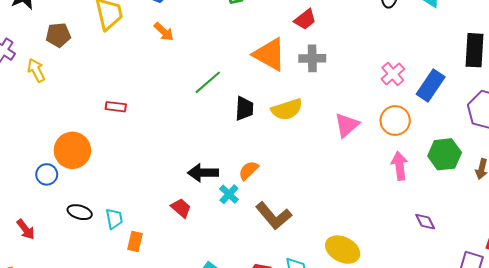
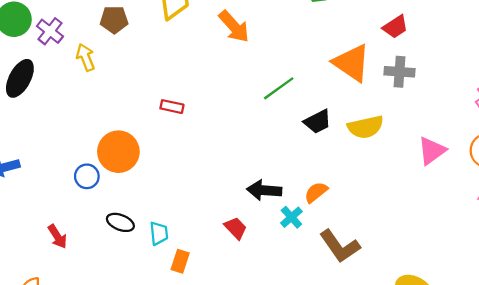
orange arrow: (164, 32) -> (234, 27), size x1.4
black trapezoid: (244, 108) -> (317, 122), turned 55

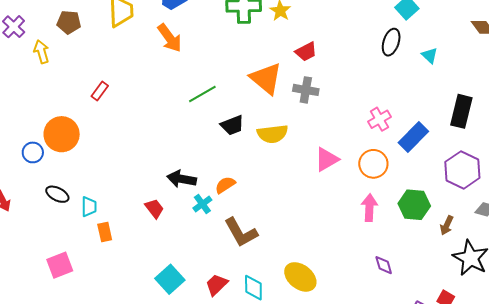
red rectangle: (172, 107) -> (100, 91), moved, turned -72
orange rectangle: (180, 261) -> (105, 232), turned -36

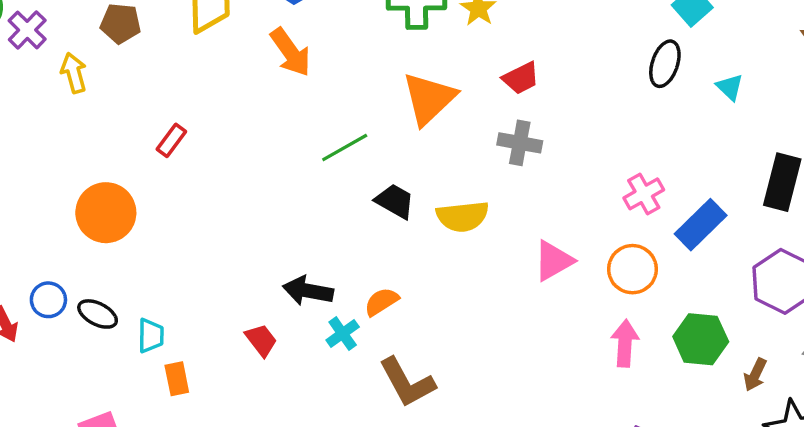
orange triangle: (266, 78) -> (429, 99), moved, turned 36
black trapezoid: (232, 125) -> (395, 201), turned -130
blue circle: (33, 152) -> (48, 300), moved

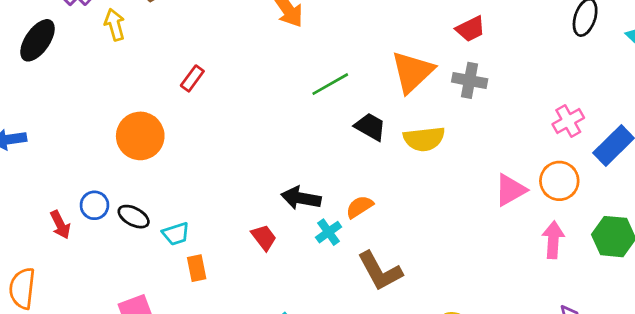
orange triangle: (429, 99) -> (412, 72), moved
pink triangle: (553, 261) -> (510, 190), moved
cyan trapezoid: (151, 336) -> (176, 234), turned 72

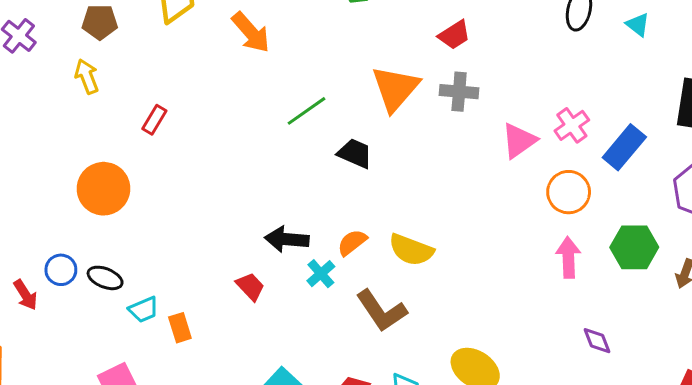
yellow arrow: (115, 25) -> (87, 76), moved
yellow semicircle: (424, 139) -> (411, 250), moved, turned 33
pink triangle: (510, 190) -> (519, 141), moved
cyan trapezoid: (176, 234) -> (144, 310), moved

